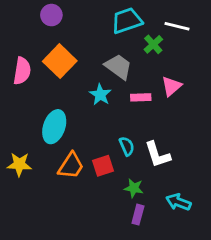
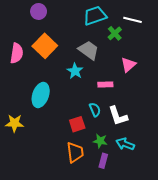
pink rectangle: (141, 97) -> (105, 85), moved
orange trapezoid: (71, 166) -> (75, 152), moved, turned -40
cyan arrow: (178, 202) -> (125, 144), moved

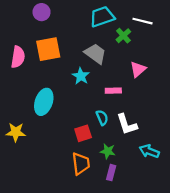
orange square: (45, 46) -> (48, 49), turned 35
cyan arrow: (125, 144) -> (149, 151), moved

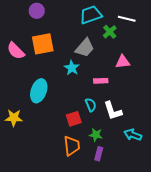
gray trapezoid: (95, 54) -> (85, 48), turned 95
pink semicircle: (18, 57) -> (16, 51), turned 126
pink triangle: (138, 69) -> (123, 62), turned 35

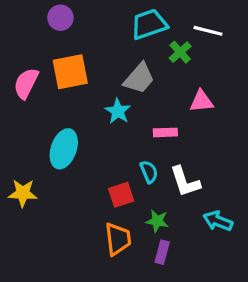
pink semicircle: (16, 51) -> (26, 83), turned 72

